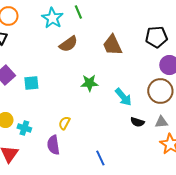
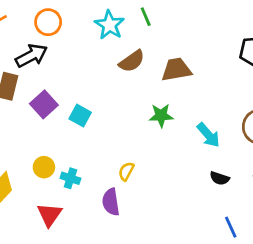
brown trapezoid: (112, 45) -> (176, 70), moved, turned 105
cyan square: (31, 83) -> (80, 116), turned 35
black semicircle: (137, 122) -> (220, 178), moved
blue line: (100, 158) -> (231, 227), moved

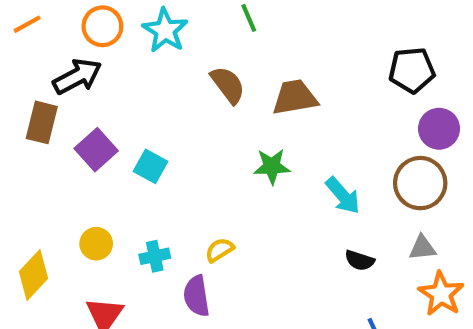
cyan star: (109, 25) -> (165, 30), moved
brown semicircle: (132, 61) -> (228, 85), turned -92
yellow semicircle: (126, 171) -> (220, 250), turned 30
cyan cross: (70, 178) -> (155, 256), moved, turned -30

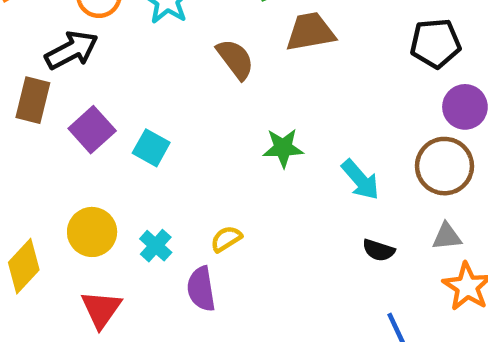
brown trapezoid: (295, 97) -> (310, 32), moved
yellow circle: (96, 244) -> (92, 232), size x1.4
cyan cross: (155, 256) -> (156, 246), turned -36

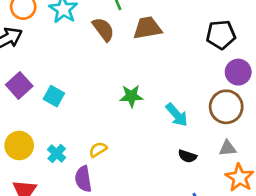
brown semicircle: (235, 59) -> (103, 29), moved

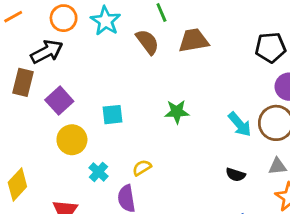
cyan square: (54, 96) -> (112, 115), moved, turned -35
cyan arrow: (177, 115) -> (240, 124), moved
yellow circle: (19, 146) -> (72, 140), moved

